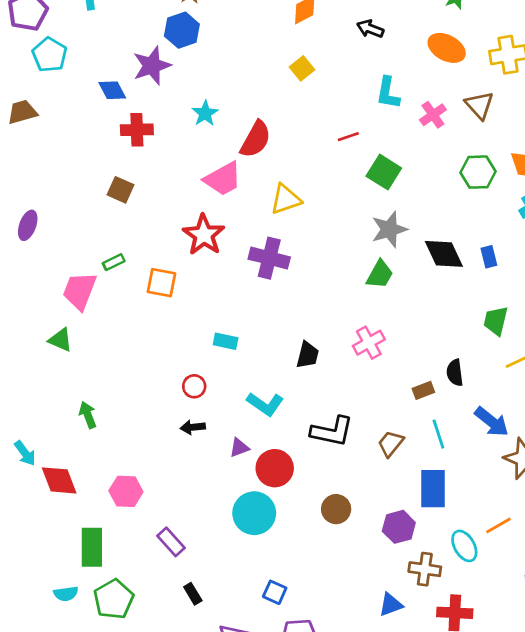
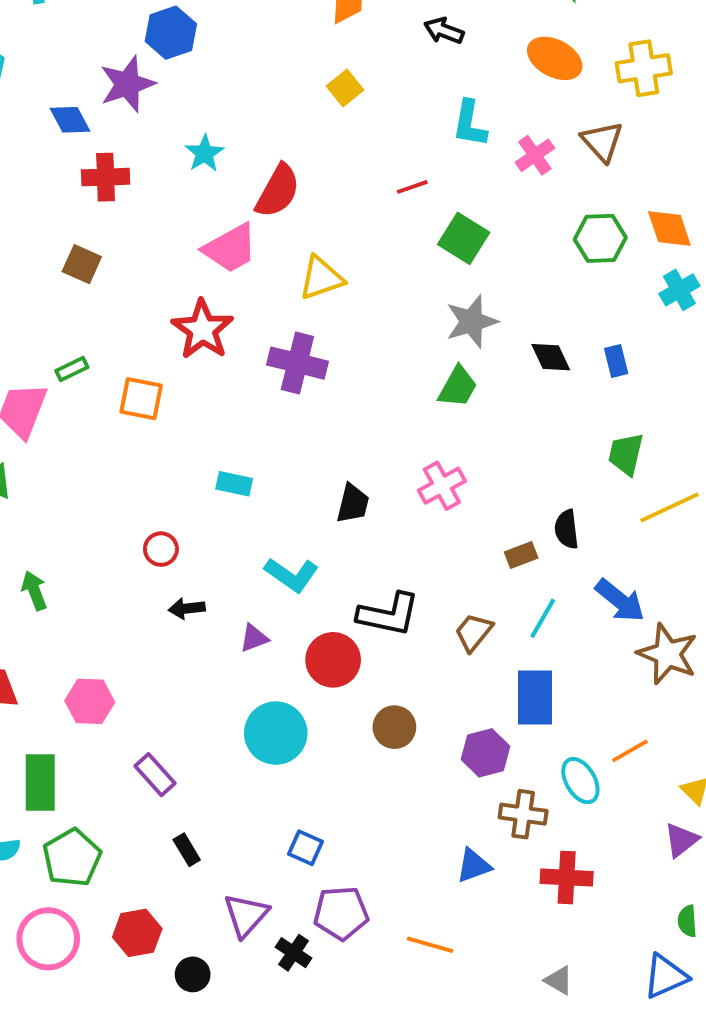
black diamond: (444, 254) -> (551, 357), size x0.7
red circle: (194, 386) -> (161, 549), moved
cyan line: (438, 434) -> (543, 618), turned 48
red circle: (275, 468) -> (333, 660), moved

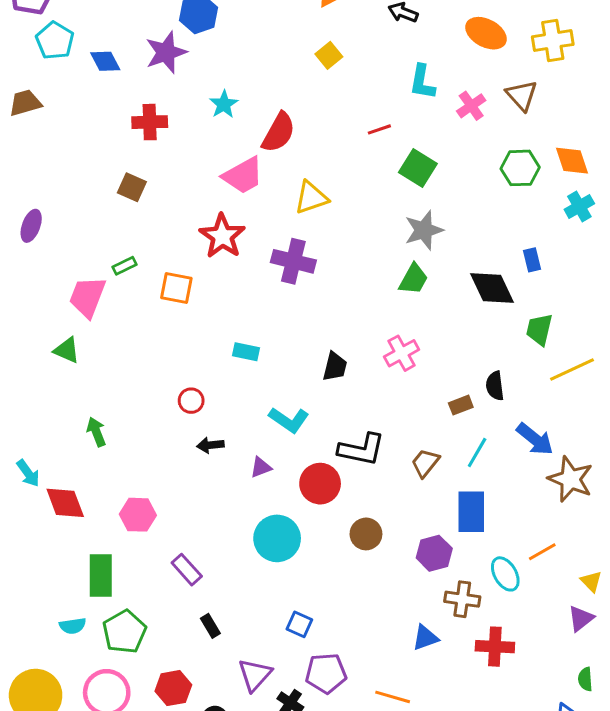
blue diamond: (70, 120) -> (105, 61), moved
black diamond: (551, 357) -> (492, 288), moved, size x1.5

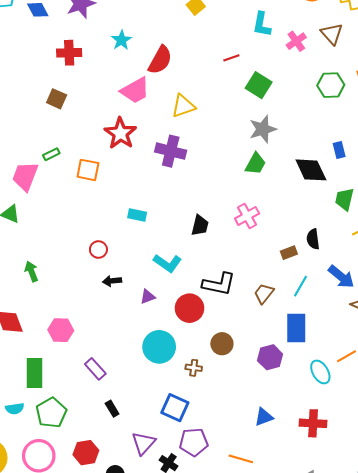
brown cross: (462, 599) -> (194, 368), moved, size x0.7
blue square: (299, 624) -> (175, 408), size x1.5

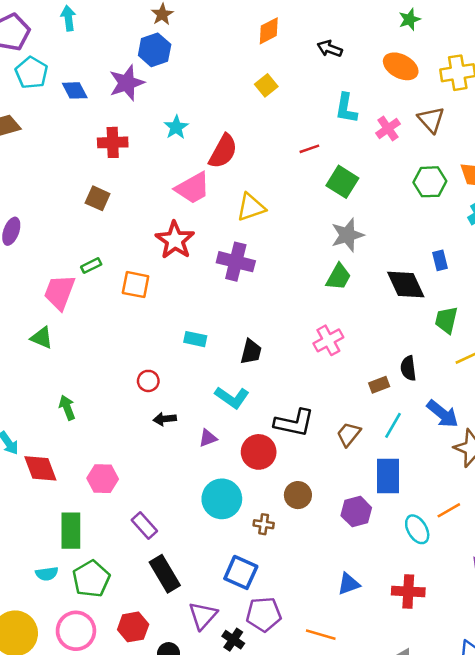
black trapezoid: (200, 225) -> (251, 352), moved
black rectangle: (112, 409) -> (165, 574), size x1.8

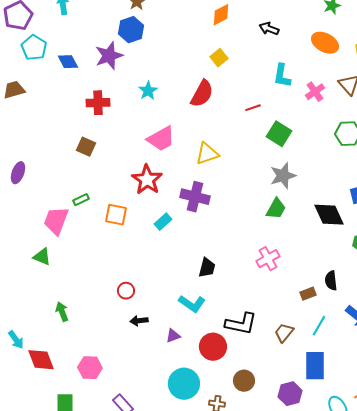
red semicircle: (223, 151) -> (202, 94), moved
cyan rectangle: (195, 339) -> (163, 222), moved, turned -54

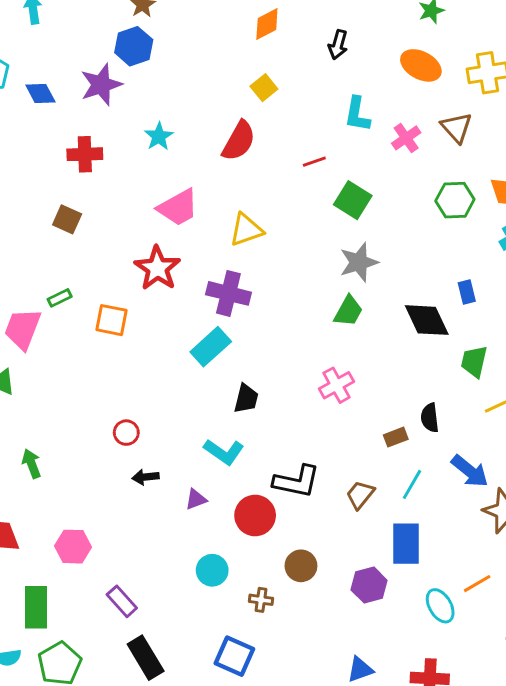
black arrow: (269, 29) -> (338, 45), turned -96
cyan rectangle: (163, 222) -> (211, 347), moved, size x1.5
cyan circle: (184, 384) -> (212, 570), size x0.7

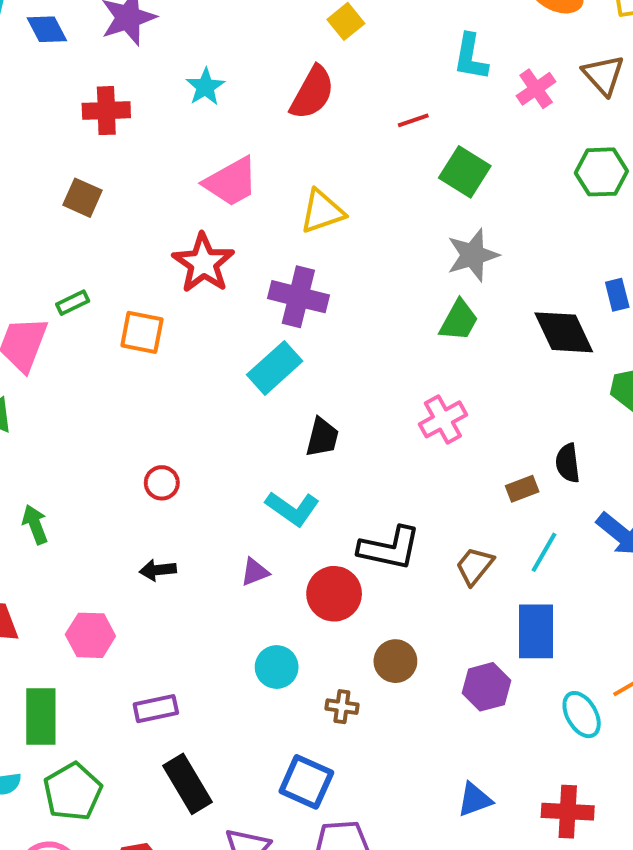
black arrow: (146, 477) -> (158, 570), moved
purple rectangle: (122, 601) -> (156, 709), turned -60

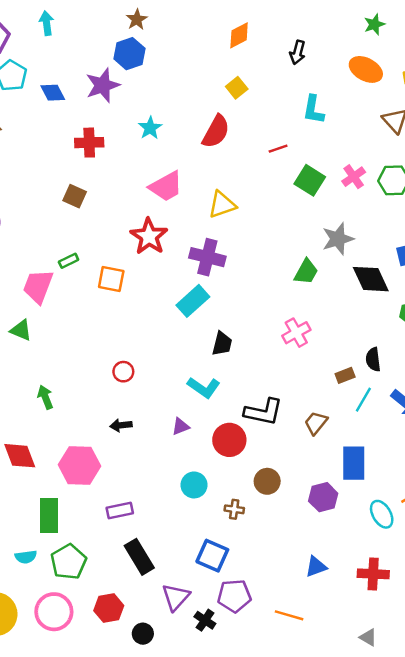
pink cross: (536, 89) -> (354, 177), moved
gray star: (473, 255) -> (338, 239), moved
cyan line: (544, 552) -> (363, 400), moved
pink hexagon: (90, 635) -> (79, 465), size x1.4

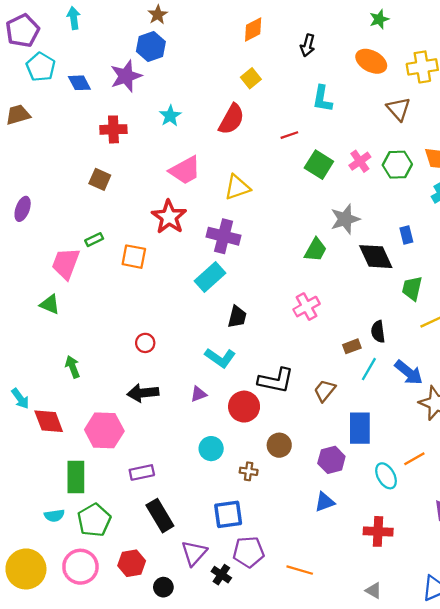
black arrow: (121, 425) -> (143, 393), size x1.5
blue square: (212, 556) -> (228, 514), turned -32
blue triangle: (316, 567) -> (325, 502), moved

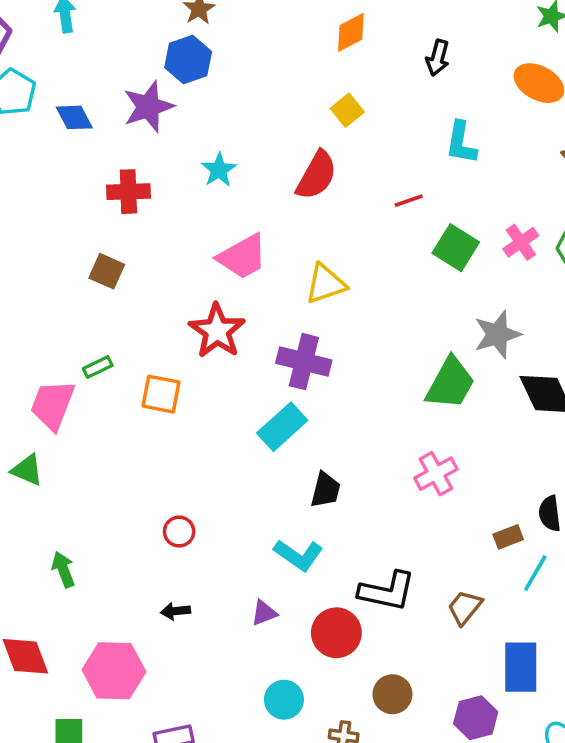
green trapezoid: (316, 250) -> (450, 383), size x1.4
black arrow: (143, 393) -> (175, 611), size x0.6

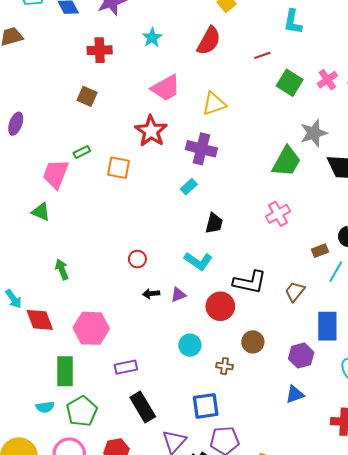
cyan rectangle: (282, 427) -> (189, 187), size x0.6
red circle: (179, 532) -> (137, 259), moved
black arrow: (175, 611) -> (151, 294), moved

